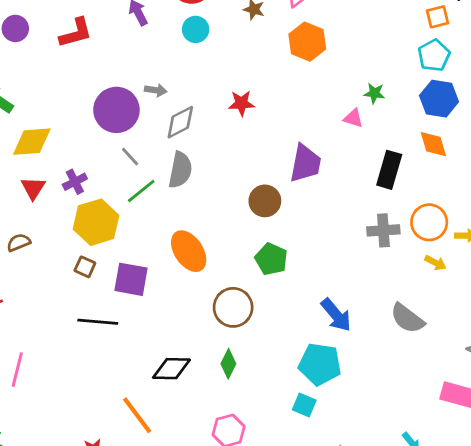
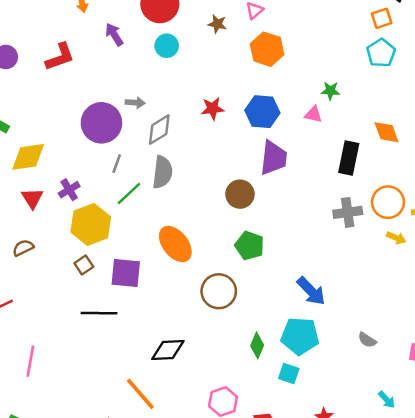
blue hexagon: (439, 99) -> (262, 112), moved
gray line: (130, 157) -> (117, 164), turned 66
brown square: (85, 267) -> (84, 265), turned 36
gray semicircle: (407, 318) -> (367, 340), moved, size x0.6
green diamond: (228, 364) -> (257, 345), moved

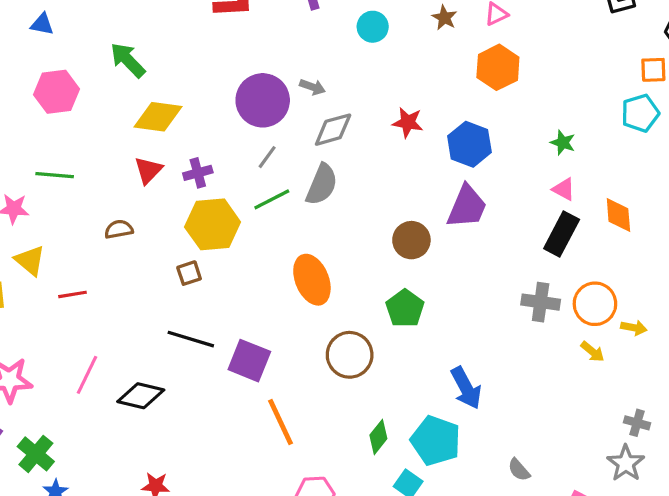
pink triangle: (313, 114) -> (564, 189), moved
purple square: (126, 273) -> (249, 361), moved
black diamond: (168, 350) -> (141, 396), moved
orange line: (140, 394) -> (281, 422), moved

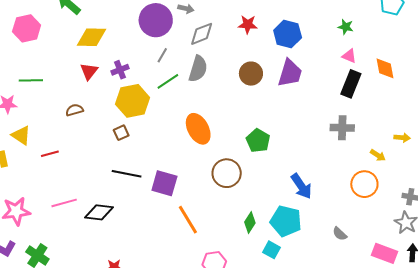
brown circle: (411, 240) -> (251, 74), moved
orange circle: (595, 304) -> (364, 184), moved
pink line: (87, 375) -> (64, 203), turned 55

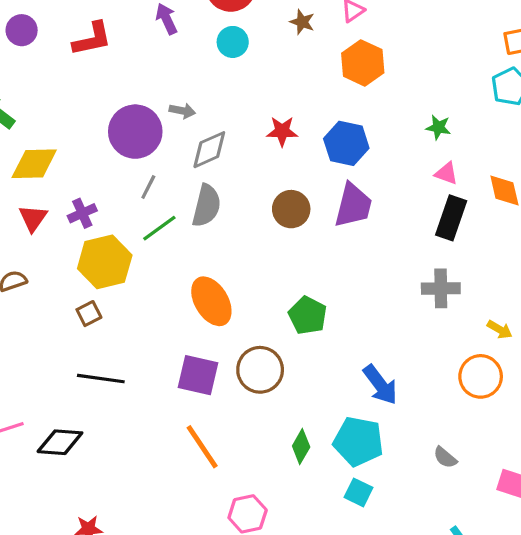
purple square: (164, 183) -> (198, 375), moved
cyan square: (272, 250) -> (359, 492), moved

